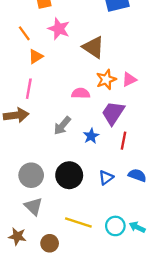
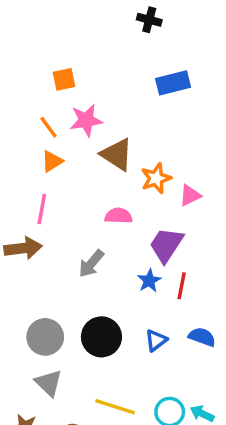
pink star: (59, 29) -> (86, 120), turned -30
orange line: (24, 33) -> (49, 127), moved
brown triangle: (93, 47) -> (117, 154), moved
orange star: (106, 79) -> (156, 178), moved
blue star: (91, 136) -> (149, 281), moved

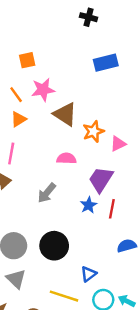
blue semicircle: (202, 337) -> (127, 246), turned -36
blue triangle: (156, 340) -> (89, 274), moved

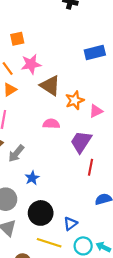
blue rectangle: (106, 63) -> (95, 53), moved
gray arrow: (47, 193) -> (16, 153), moved
blue star: (89, 205) -> (32, 178), moved
black circle: (54, 246) -> (41, 213), moved

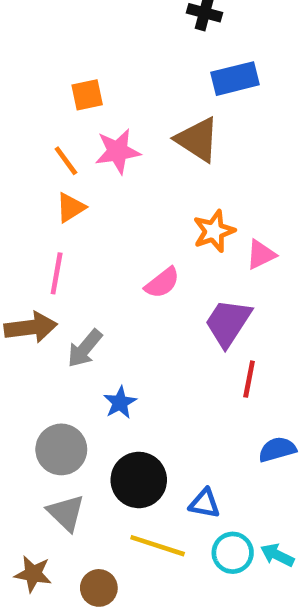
blue rectangle: (95, 53) -> (235, 79), moved
brown triangle: (50, 85) -> (197, 140), moved
pink semicircle: (51, 124) -> (162, 283), turned 140
blue triangle: (70, 224) -> (204, 503), turned 48

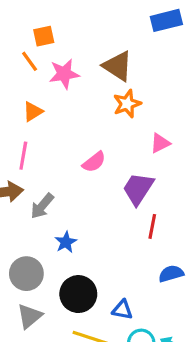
blue rectangle: (235, 79) -> (166, 20), moved
orange line: (66, 161) -> (30, 61), moved
orange star: (214, 231) -> (127, 104), moved
gray triangle: (66, 513) -> (30, 316), turned 36

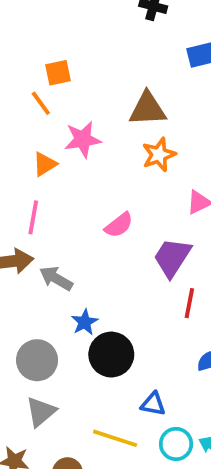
brown triangle: (118, 66) -> (147, 109), turned -36
pink star: (64, 74) -> (83, 139), moved
gray arrow: (42, 206) -> (56, 278), turned 80
black circle: (78, 294) -> (111, 355), moved

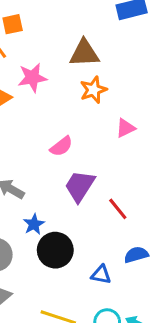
purple trapezoid: (172, 257) -> (80, 186), moved
red line: (189, 303) -> (118, 209), turned -50
blue triangle: (153, 404) -> (101, 275), moved

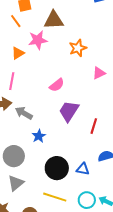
brown triangle: (84, 53) -> (54, 20), moved
red line: (118, 209) -> (94, 126), turned 56
black circle: (55, 250) -> (57, 168), moved

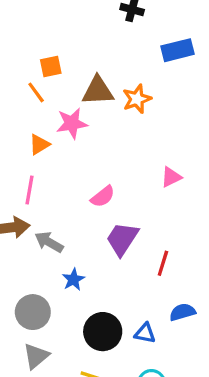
orange star: (78, 48) -> (137, 99), moved

